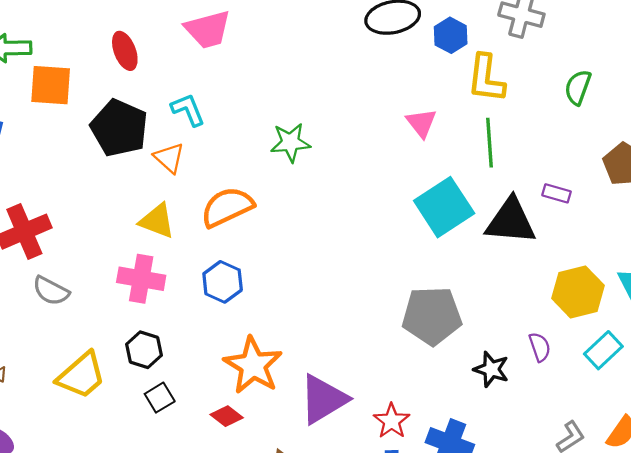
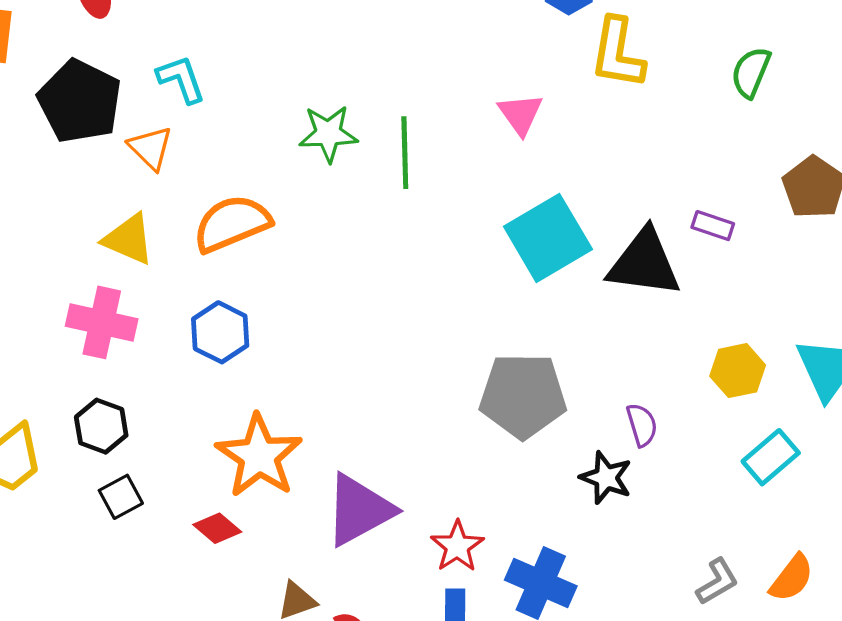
green line: (489, 143) -> (405, 153), moved
yellow hexagon: (578, 292) -> (738, 371), size x0.7
purple semicircle: (540, 347) -> (642, 425), moved

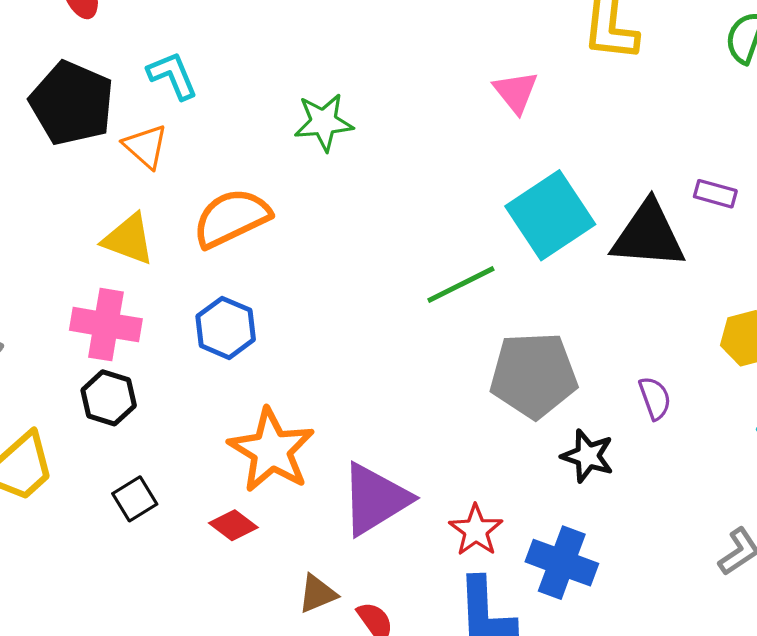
green line: (405, 153) -> (461, 285), moved, turned 68
black hexagon: (101, 426) -> (109, 398), moved
black star: (606, 478) -> (588, 456), moved

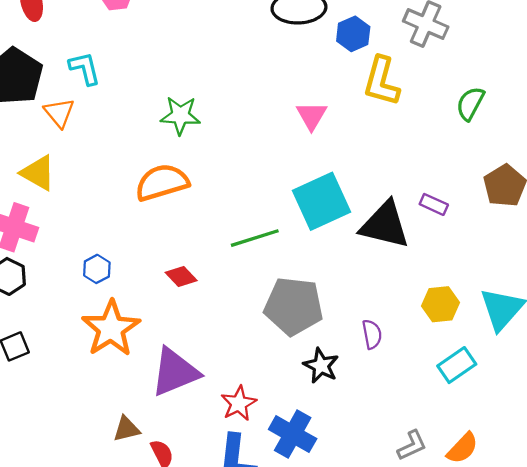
orange semicircle: (232, 218) -> (162, 182), moved
blue hexagon: (226, 328) -> (97, 269), moved, size x0.7
red diamond: (233, 525) -> (181, 277), moved

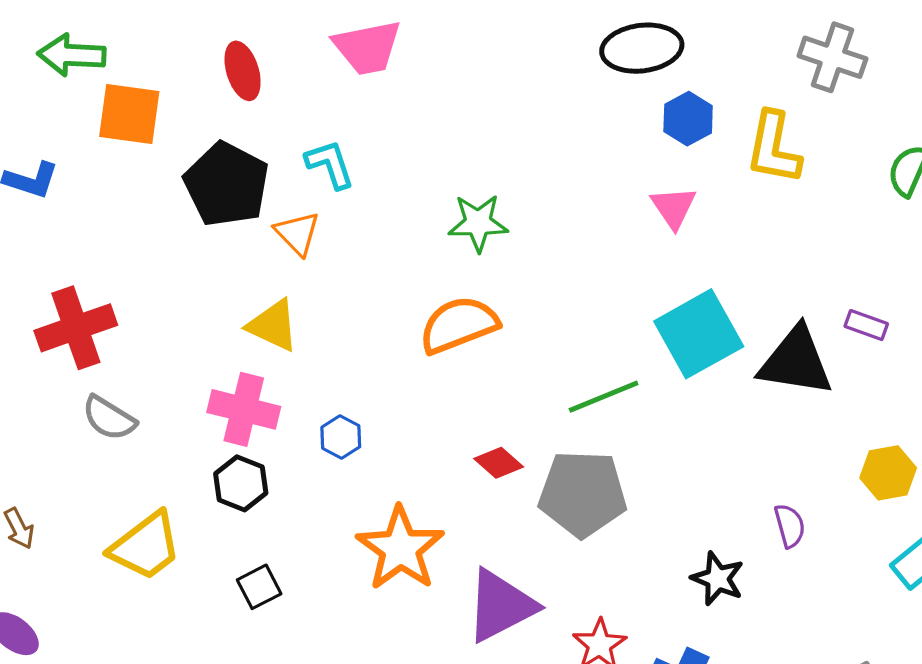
blue hexagon: (353, 34) -> (688, 119), moved
blue hexagon: (97, 269) -> (341, 437), moved
gray pentagon: (294, 306) -> (583, 494), moved

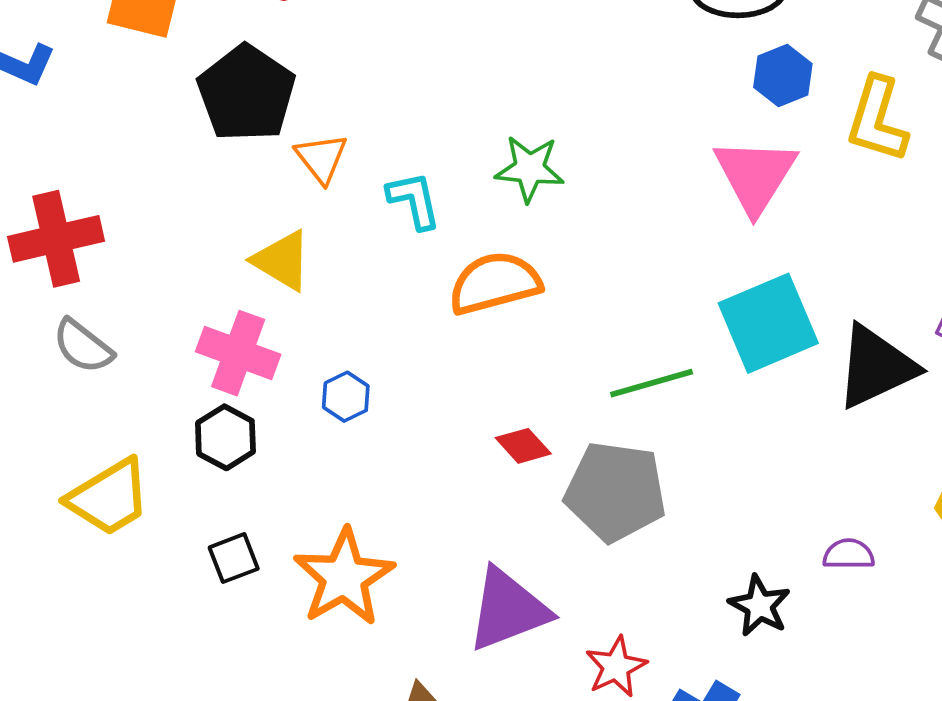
cyan L-shape: (330, 164) -> (414, 200), moved
pink triangle: (674, 207) -> (755, 175), size x1.6
black triangle: (796, 361) -> (876, 367), turned -40
purple semicircle: (790, 526) -> (849, 554), turned -81
orange star: (400, 549) -> (344, 577), moved

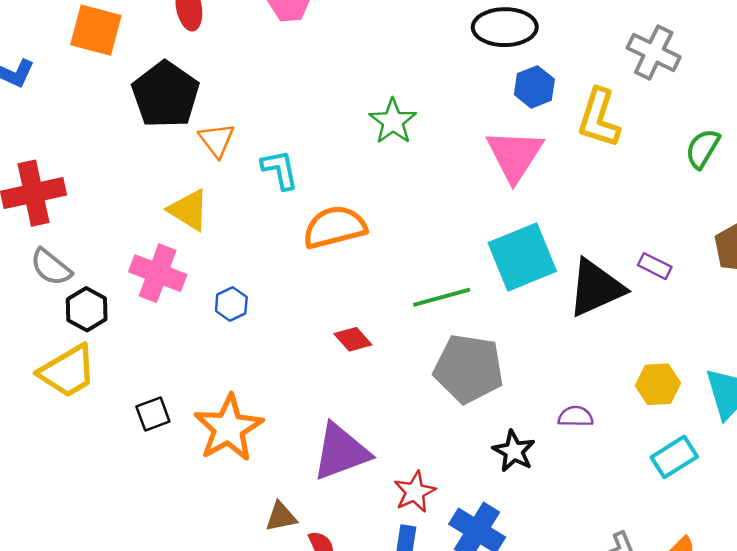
green star: (530, 169) -> (393, 121), moved, turned 30
black hexagon: (225, 437) -> (87, 309), moved
gray pentagon: (615, 492) -> (469, 369), moved

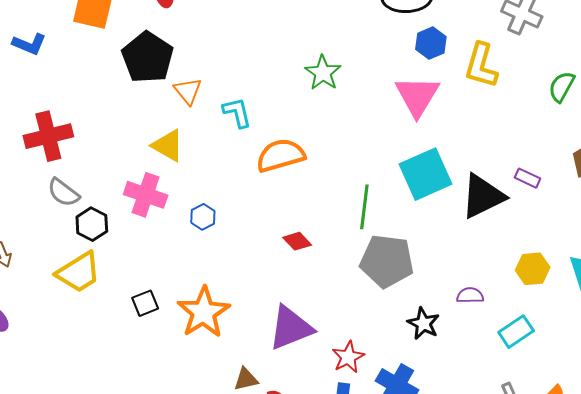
green line: (442, 297) -> (364, 207), turned -66
cyan rectangle: (674, 457) -> (516, 332), moved

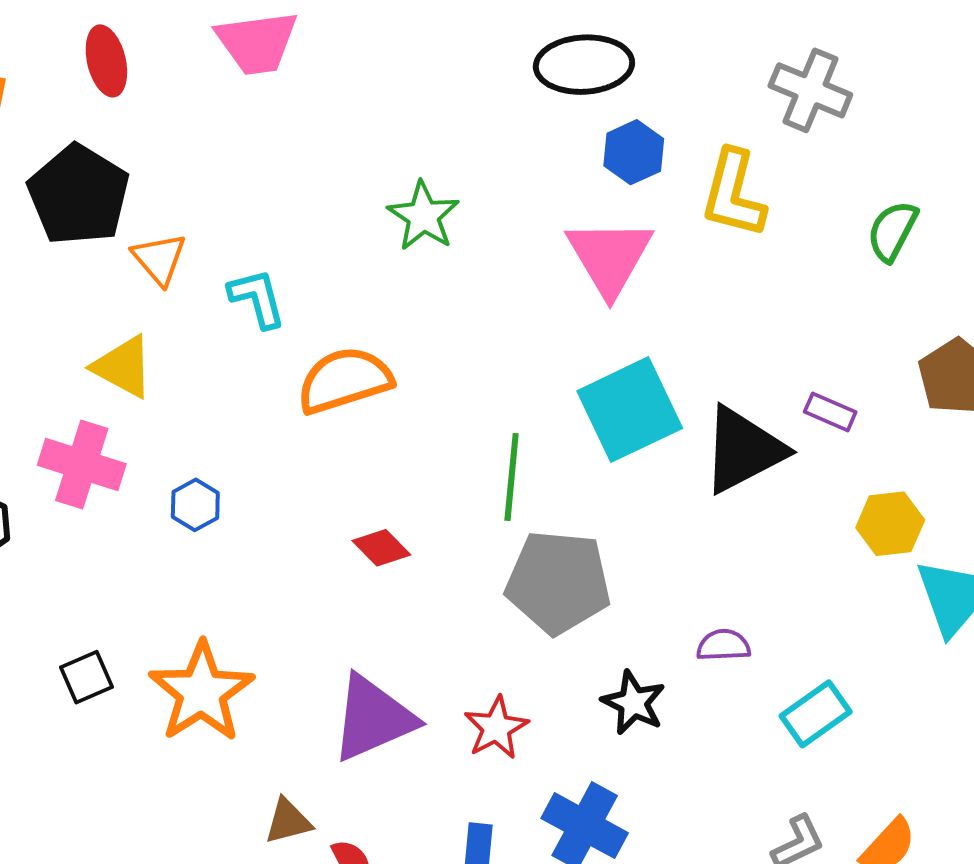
yellow hexagon: (533, 269) -> (890, 524), moved
red star: (348, 357) -> (496, 728), moved

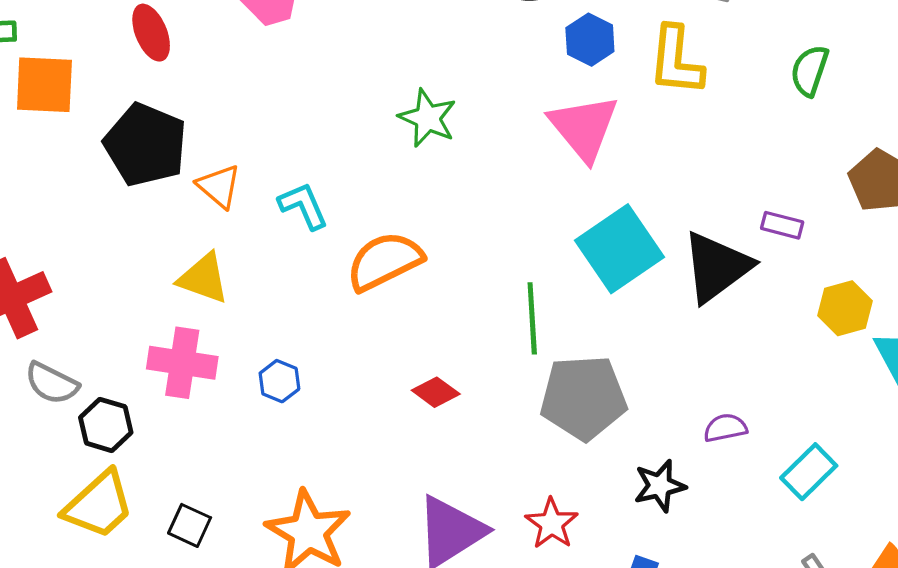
black square: (86, 677) -> (190, 525), moved, turned -33
black star: (633, 703) -> (660, 486), turned -30

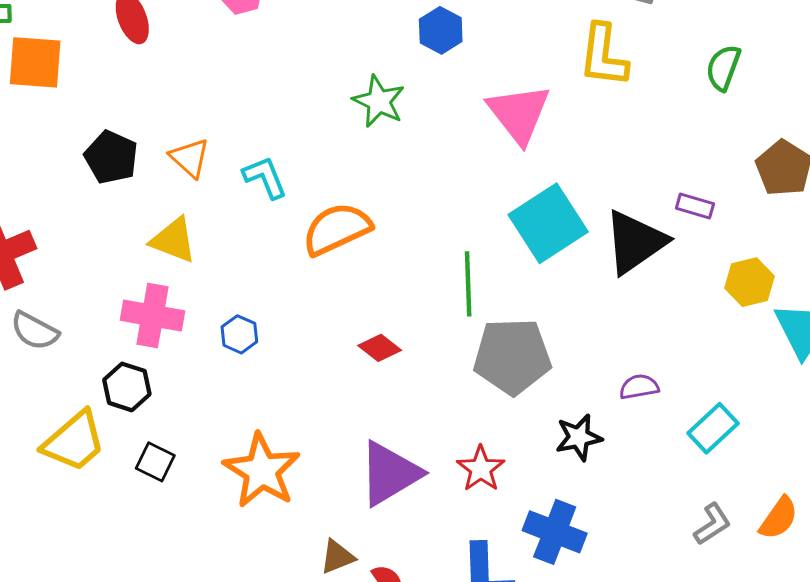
blue hexagon: (590, 40) -> (441, 30), moved
black pentagon: (146, 145) -> (111, 157), moved, size x0.7
black hexagon: (106, 425) -> (127, 387), moved

